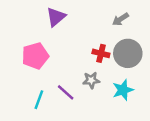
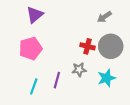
purple triangle: (56, 17) -> (35, 15), moved
purple line: (66, 92) -> (57, 80), turned 63

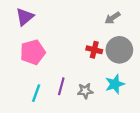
purple triangle: (35, 15) -> (25, 17), moved
gray star: (79, 70) -> (85, 91), moved

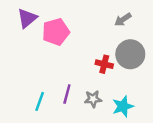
red cross: (94, 50) -> (104, 64), moved
pink pentagon: (33, 52) -> (56, 32), moved
cyan star: (115, 84) -> (123, 106), moved

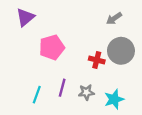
pink pentagon: (56, 32) -> (52, 47), moved

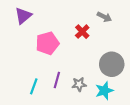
gray arrow: (114, 18) -> (104, 17), turned -120
gray circle: (121, 51) -> (112, 64), moved
red cross: (97, 60) -> (82, 32), moved, turned 32

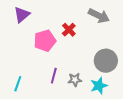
gray arrow: (104, 17) -> (99, 16), size x1.5
red cross: (82, 32) -> (69, 30), moved
cyan line: (34, 86) -> (18, 84), moved

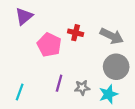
gray arrow: (99, 16) -> (112, 36), moved
red cross: (69, 30) -> (76, 33), turned -32
pink pentagon: (45, 41) -> (49, 45), turned -30

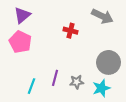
gray arrow: (112, 36) -> (102, 16), moved
pink pentagon: (49, 45) -> (20, 42), moved
cyan line: (20, 92) -> (32, 86), moved

